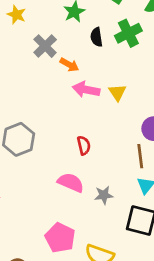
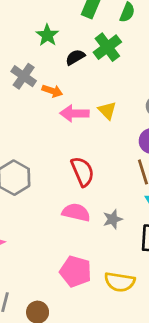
black semicircle: (97, 37) -> (75, 57), turned 78
red semicircle: (84, 145) -> (83, 172), size x1.5

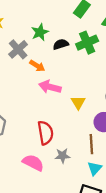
green star: (47, 35) -> (40, 32), moved
yellow triangle: (107, 110) -> (78, 102), moved
gray star: (113, 219) -> (62, 156), moved

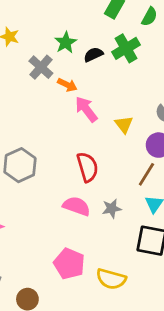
pink arrow: (50, 87) -> (86, 109), turned 45
brown line: (91, 144) -> (146, 174), turned 42
gray star: (62, 156) -> (112, 209), moved

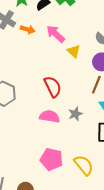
pink arrow: (86, 109) -> (56, 34), moved
yellow semicircle: (111, 279) -> (84, 165), turned -135

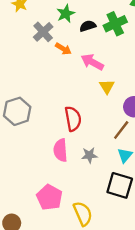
pink arrow: (56, 34) -> (92, 62), turned -30
pink semicircle: (50, 117) -> (60, 150), turned -120

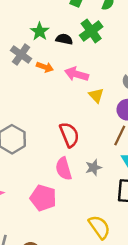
black semicircle: (88, 26) -> (64, 39), turned 42
pink pentagon: (49, 197) -> (43, 198), moved

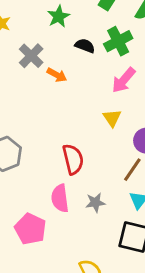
green star: (40, 31) -> (59, 16), moved
pink arrow: (77, 74) -> (124, 80), moved, turned -75

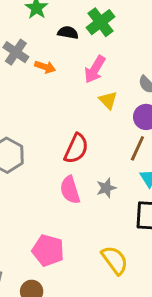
pink arrow: (124, 80) -> (95, 69), moved
red semicircle: (73, 159) -> (76, 148), turned 48
pink pentagon: (30, 229) -> (48, 250), moved

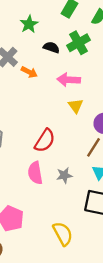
pink arrow: (95, 69) -> (69, 80), turned 55

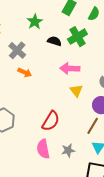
orange arrow: (29, 72) -> (25, 72), moved

